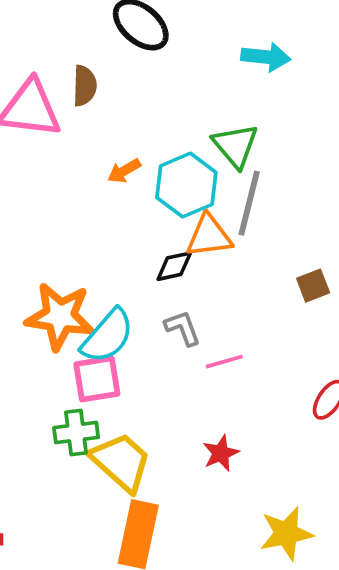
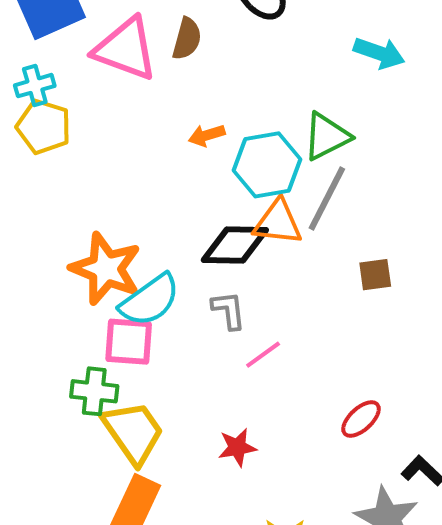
green triangle: (235, 146) -> (327, 136), turned 30
black diamond: (174, 266) -> (235, 245), size x1.6
brown square: (313, 286) -> (375, 275), moved
pink line: (224, 362) -> (263, 355), turned -33

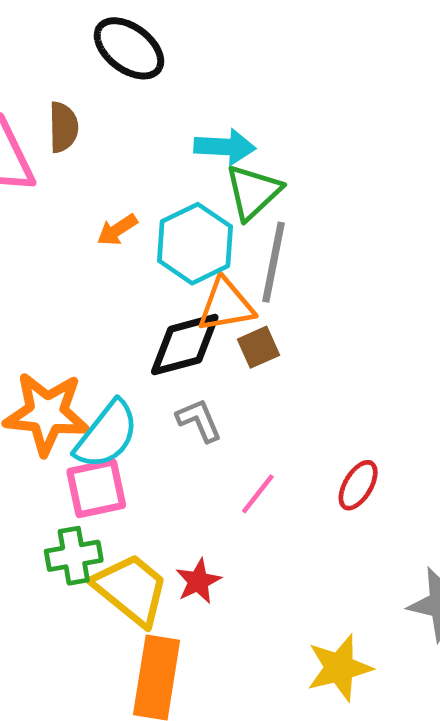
cyan arrow: (379, 53) -> (225, 147), moved
brown square: (375, 275) -> (258, 347), moved
pink line: (263, 355) -> (258, 494), moved
red ellipse: (361, 419) -> (358, 485), moved
red star: (237, 447) -> (198, 581), moved

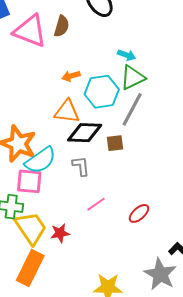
cyan arrow: (225, 147) -> (127, 55), size x0.7
orange triangle: (226, 305) -> (67, 111), moved

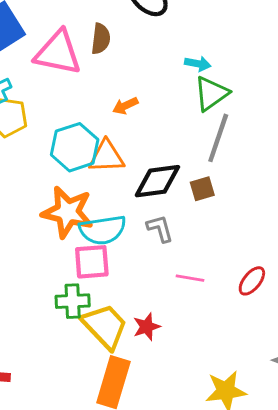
cyan hexagon: (102, 92) -> (75, 147), moved
orange triangle: (67, 111) -> (106, 156), moved
cyan semicircle: (40, 160) -> (103, 230), turned 36
pink line: (96, 204) -> (190, 278), turned 54

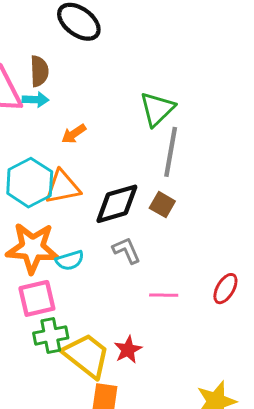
cyan arrow: (198, 64) -> (36, 100), moved
brown square: (202, 189) -> (162, 205), turned -35
cyan semicircle: (103, 230) -> (70, 260), size x0.6
pink square: (92, 262) -> (37, 298), moved

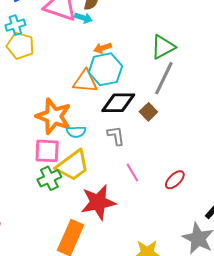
cyan hexagon: (30, 183) -> (105, 69), moved
pink line: (164, 295) -> (132, 172), turned 42
green cross: (51, 335) -> (49, 178), turned -30
red star: (128, 350) -> (98, 202), size x1.8
yellow trapezoid: (87, 356) -> (73, 166), moved, turned 90

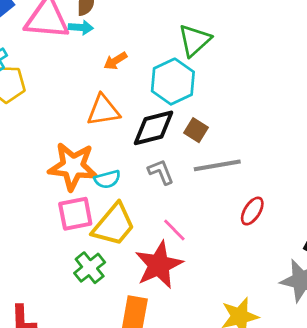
cyan hexagon: (105, 69) -> (173, 82), moved
gray line: (164, 78) -> (217, 165), moved, turned 68
pink line: (132, 172) -> (174, 230), moved
green cross: (49, 178) -> (90, 268), moved

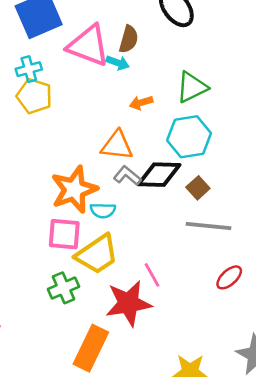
green triangle: (194, 40) -> (192, 87), moved
orange star: (73, 166) -> (74, 189), turned 30
gray L-shape: (161, 172) -> (127, 176), moved, turned -44

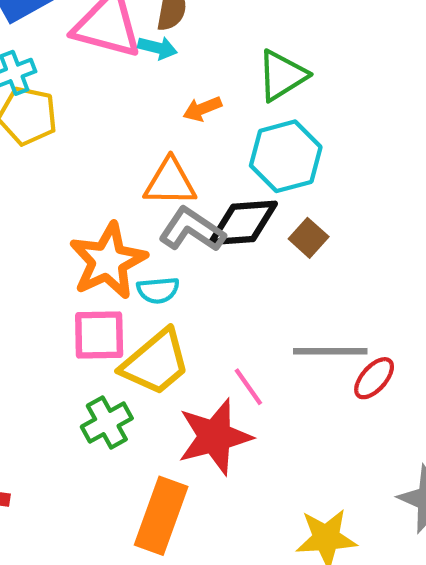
gray L-shape: (127, 176) -> (192, 230), size x1.4
gray line: (209, 226) -> (330, 351), moved

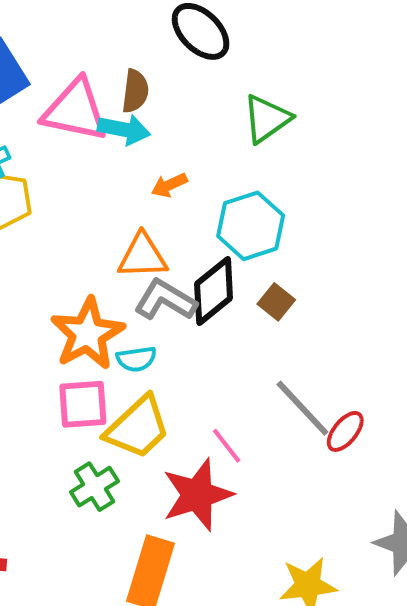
cyan arrow: (158, 48) -> (124, 130), size x1.4
green triangle: (282, 75) -> (267, 119), moved
black diamond: (243, 223) -> (214, 291), turned -32
gray line: (330, 351) -> (302, 408), turned 50

